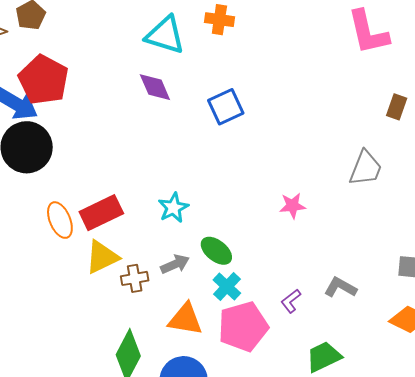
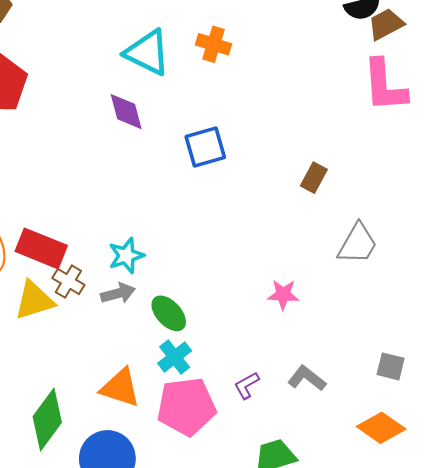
brown rectangle: (397, 107) -> (314, 178), moved
pink star: (292, 206) -> (283, 294), moved
red rectangle: (101, 213) -> (41, 248), turned 39
gray arrow: (175, 264) -> (118, 293), moved
brown cross: (135, 278) -> (68, 281), moved, turned 32

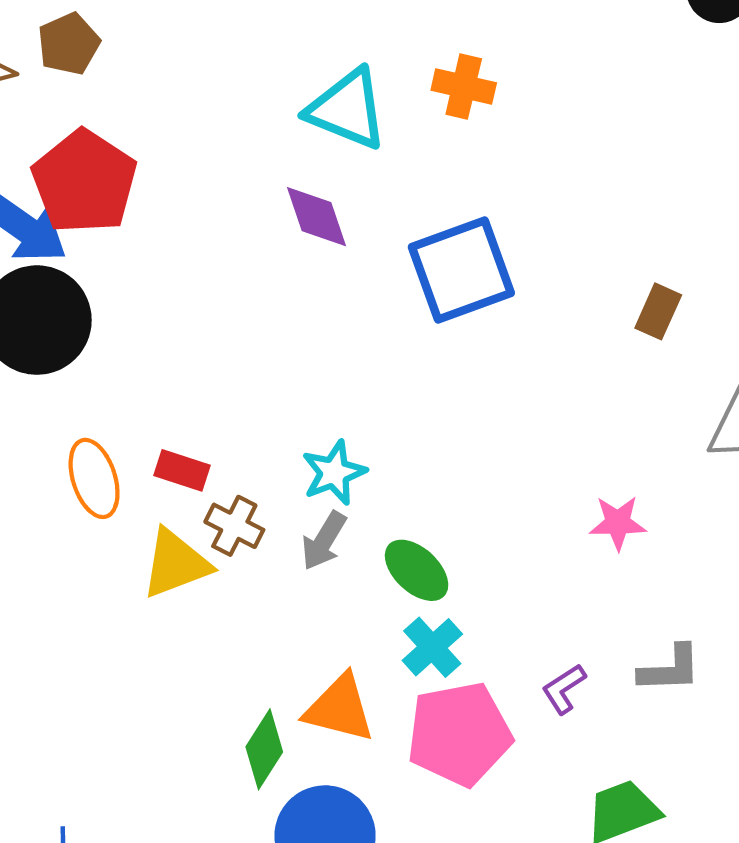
blue square: (205, 147) -> (461, 270), size x1.4
red rectangle: (41, 248) -> (182, 470), size x0.6
gray arrow: (118, 293) -> (324, 541), turned 140
gray L-shape: (307, 378) -> (670, 669), turned 144
green diamond: (47, 420) -> (264, 749), moved, size x0.7

